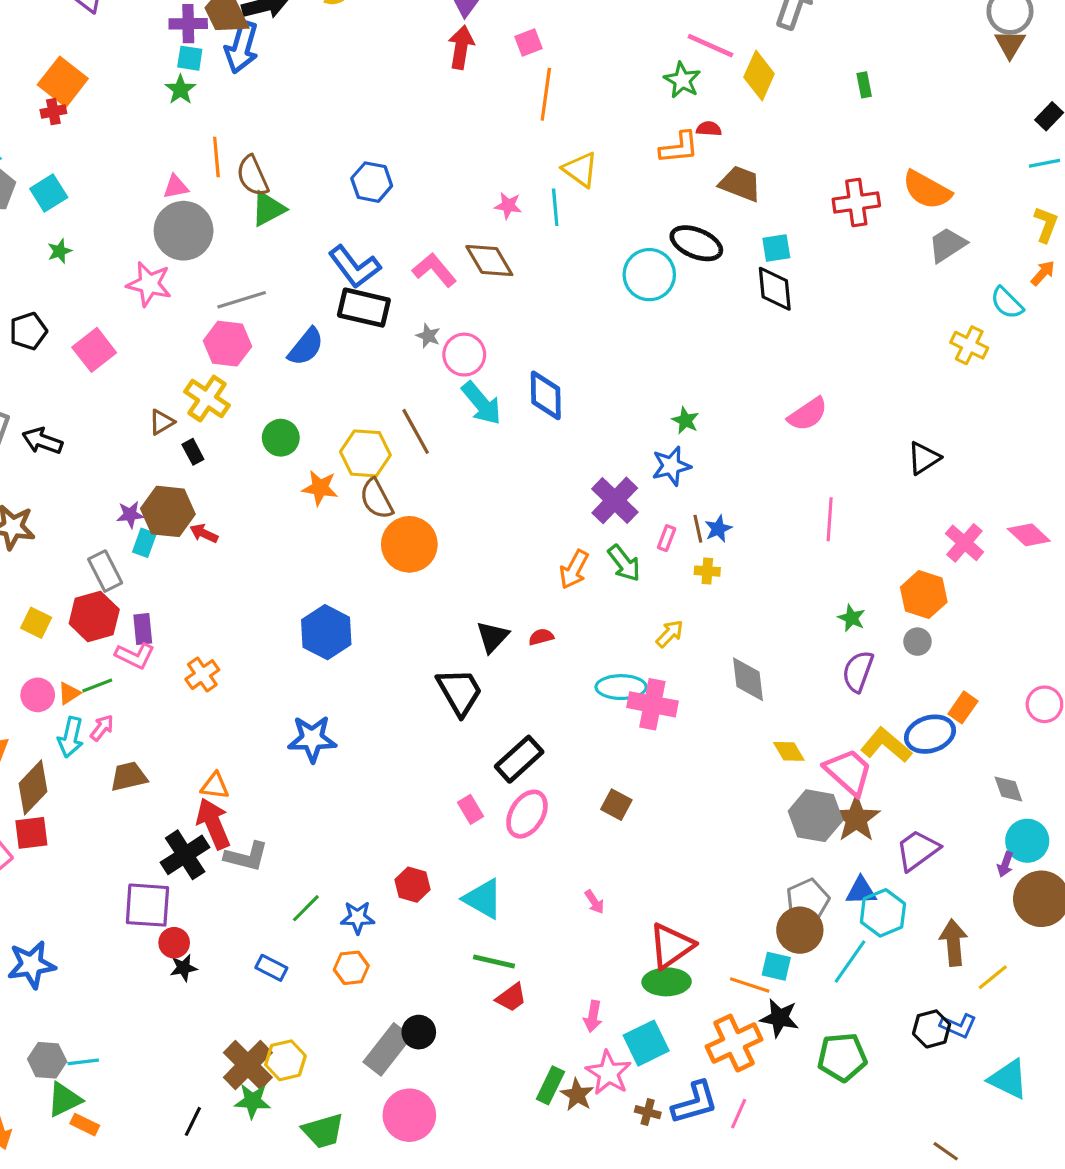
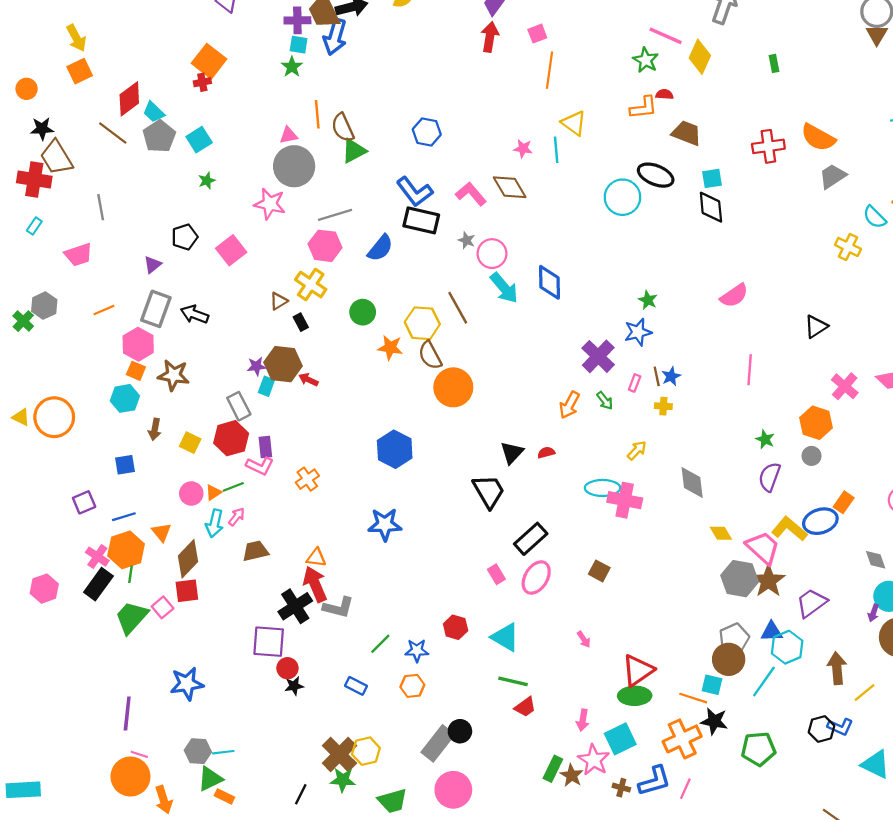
green arrow: (624, 563) -> (605, 401), size x0.7

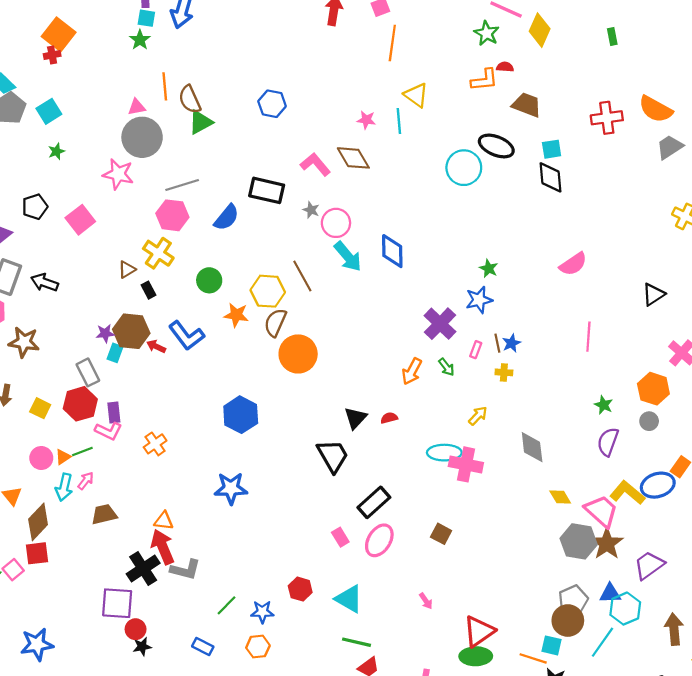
blue L-shape: (415, 192) -> (186, 336), moved
brown semicircle: (430, 355) -> (275, 323), turned 52

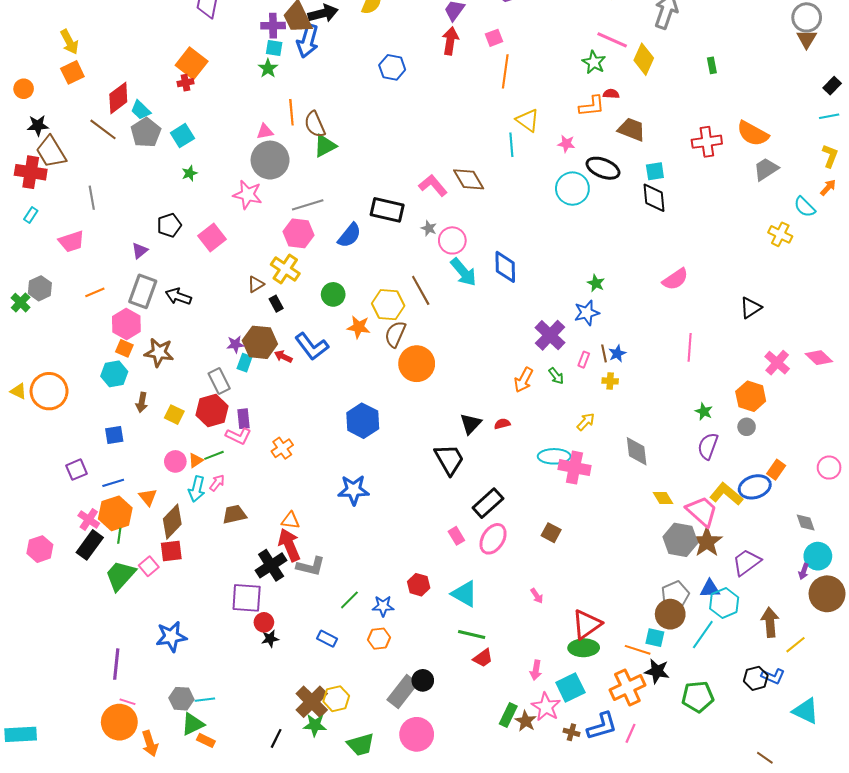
blue hexagon: (272, 104) -> (392, 67), moved
pink star: (366, 120) -> (566, 144), moved

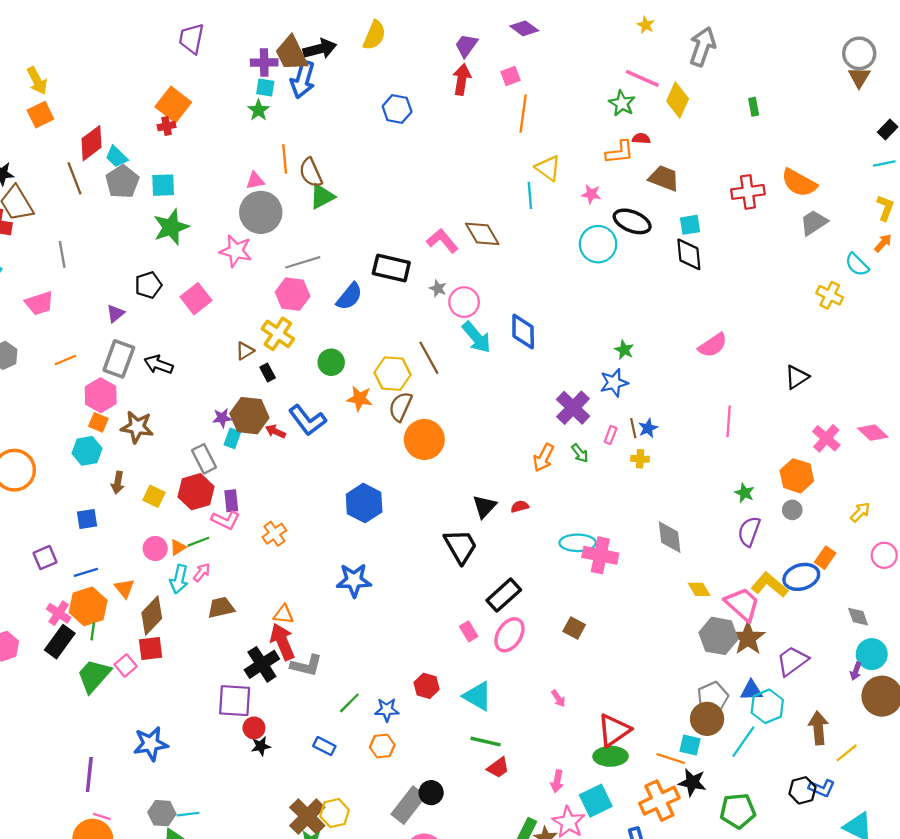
brown line: (103, 129) -> (75, 178), turned 32
cyan square: (182, 136) -> (163, 185), turned 30
green star: (190, 173) -> (171, 227), size x2.0
yellow arrow: (586, 422) -> (860, 512), moved

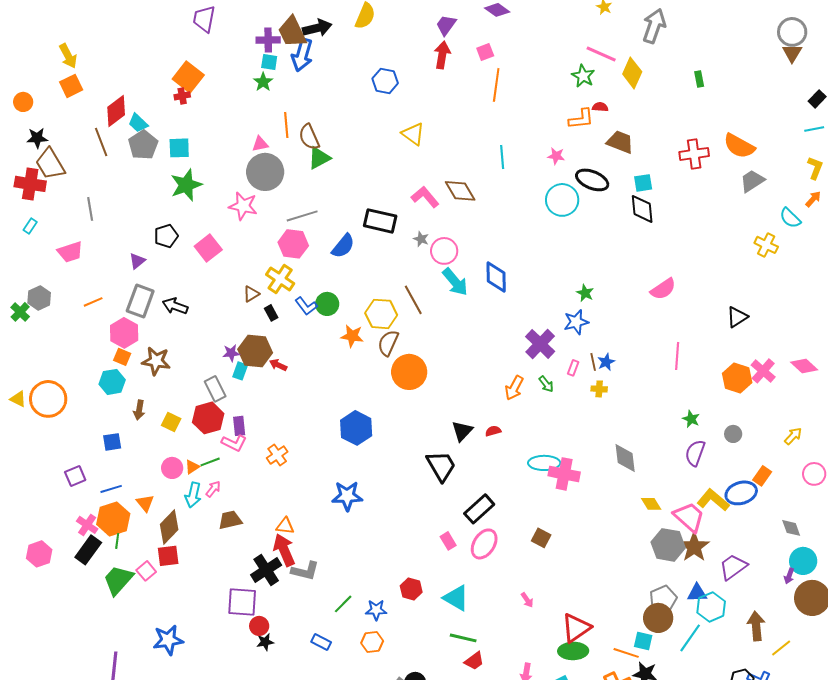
yellow triangle: (548, 168) -> (413, 134), moved
blue L-shape: (307, 420) -> (306, 306), moved, size x0.7
orange hexagon: (797, 476) -> (737, 378), moved

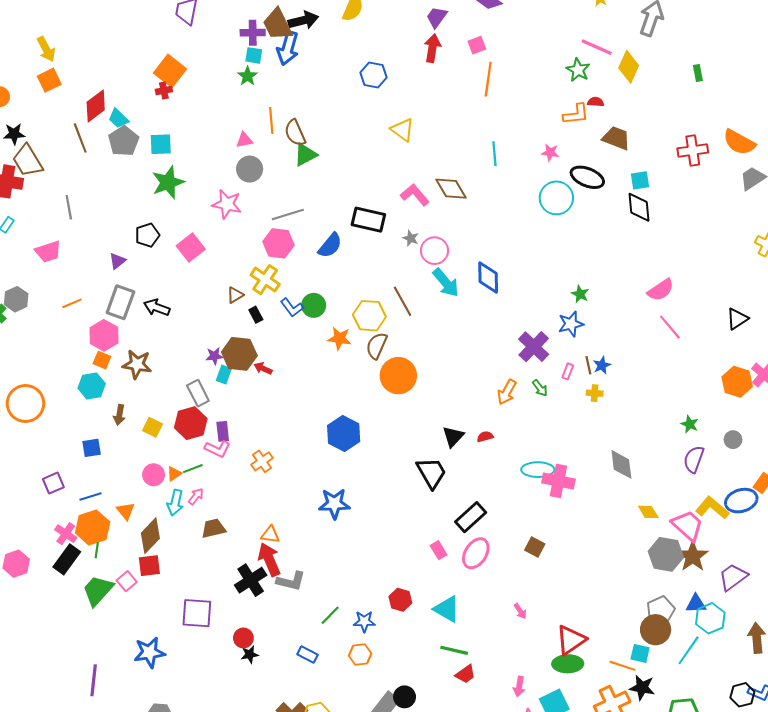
gray circle: (265, 172) -> (250, 169), size x0.7
pink line: (677, 356) -> (670, 327), moved, turned -44
purple square: (242, 602) -> (197, 613), moved

